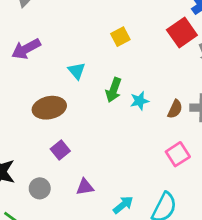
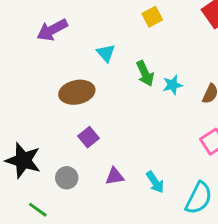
green arrow: (114, 90) -> (145, 73), turned -45
cyan arrow: (123, 205) -> (155, 182), moved, turned 95

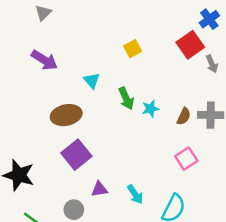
purple arrow: (52, 30) -> (44, 60), turned -120
purple square: (88, 137) -> (76, 155), size x1.6
gray circle: (67, 178) -> (74, 210), moved

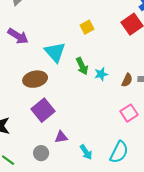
cyan triangle: (92, 81) -> (55, 52), size x1.6
cyan arrow: (135, 194) -> (86, 152), moved

